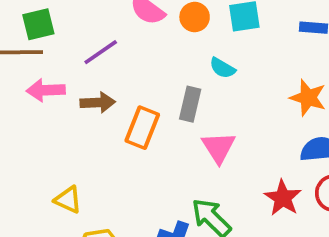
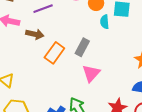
cyan semicircle: (222, 68) -> (105, 22), moved, turned 40

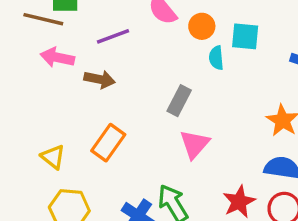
orange rectangle: (54, 53) -> (108, 143), moved

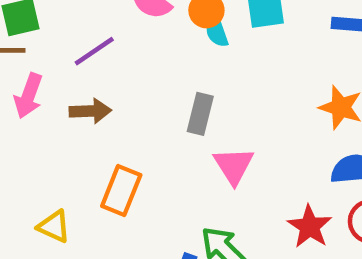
pink arrow: (57, 57) -> (28, 96), turned -68
cyan semicircle: (216, 58) -> (217, 31), moved

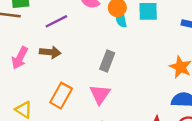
pink arrow: (28, 96) -> (20, 58), moved
pink triangle: (234, 166) -> (100, 94), moved

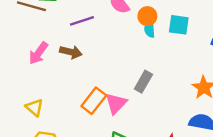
gray rectangle: (107, 61) -> (143, 82), moved
orange rectangle: (61, 96) -> (94, 101), moved

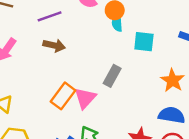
cyan square: (179, 25) -> (144, 42), moved
brown arrow: (71, 52) -> (54, 45), moved

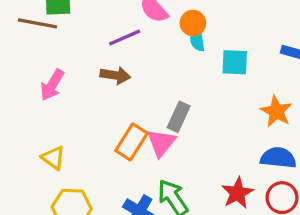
purple line: (50, 16) -> (125, 37), moved
gray rectangle: (112, 76) -> (179, 117), moved

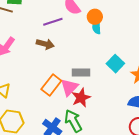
cyan square: (235, 62) -> (115, 64), moved, turned 36
gray rectangle: (179, 117) -> (81, 72), turned 60
red star: (237, 193) -> (81, 98), moved

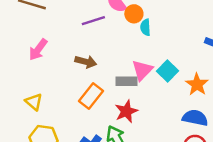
orange circle: (95, 17) -> (134, 14), moved
brown arrow: (45, 44) -> (86, 62), moved
pink triangle: (69, 87) -> (142, 70), moved

